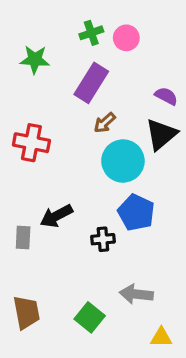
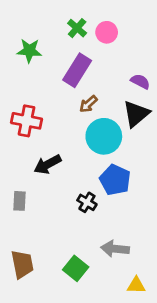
green cross: (91, 33) -> (77, 28), turned -30
black arrow: (56, 216) -> (48, 164), moved
black cross: (103, 239) -> (87, 202), turned 36

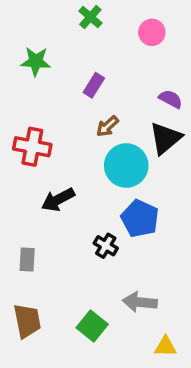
green cross: (77, 28) -> (90, 17), moved
pink circle: (107, 32) -> (152, 32), moved
purple rectangle: (77, 70) -> (94, 85), size x0.6
gray rectangle: (19, 201) -> (27, 259), moved

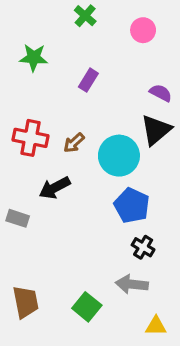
brown arrow: (107, 126) -> (74, 143), moved
black cross: (106, 246) -> (143, 247), moved
gray rectangle: (27, 259) -> (18, 218), moved, turned -75

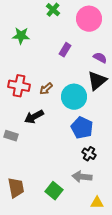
pink circle: (143, 30) -> (89, 19), size x1.6
purple rectangle: (88, 80) -> (65, 50), moved

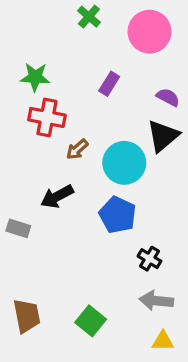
green star: (21, 36) -> (35, 77), moved
red cross: (19, 86) -> (47, 117), moved
blue pentagon: (82, 128) -> (118, 215), moved
gray arrow: (82, 177) -> (156, 301), moved

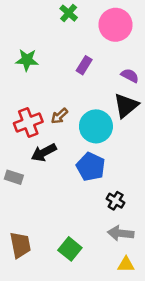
red cross: (47, 117) -> (28, 122), moved, turned -32

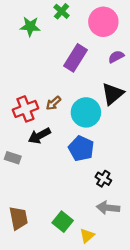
green star: (27, 60) -> (30, 26), moved
purple rectangle: (84, 65) -> (75, 58), size x1.6
purple semicircle: (130, 76) -> (116, 57), moved, turned -56
yellow triangle: (126, 265) -> (87, 236), moved, turned -42

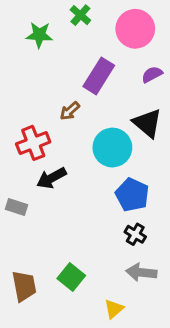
black triangle: (113, 94) -> (147, 123), turned -40
brown arrow: (53, 103) -> (70, 111), moved
blue pentagon: (81, 148) -> (132, 195), moved
green square: (63, 222) -> (71, 277), moved

